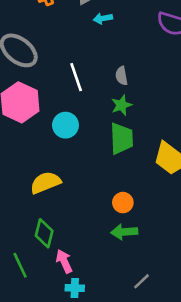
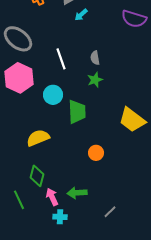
cyan arrow: (103, 18) -> (81, 15), turned -32
green trapezoid: (122, 138) -> (77, 112), moved
green arrow: (124, 232) -> (77, 193), moved

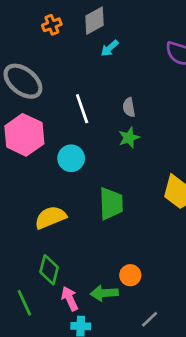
green trapezoid: (77, 112) -> (111, 204), moved
orange circle: (96, 153) -> (130, 275), moved

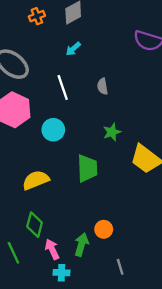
cyan arrow: (110, 48) -> (73, 49), moved
green star: (129, 138) -> (112, 132), moved
green arrow: (104, 293) -> (81, 245), turned 110
gray line: (150, 319) -> (120, 267), turned -63

